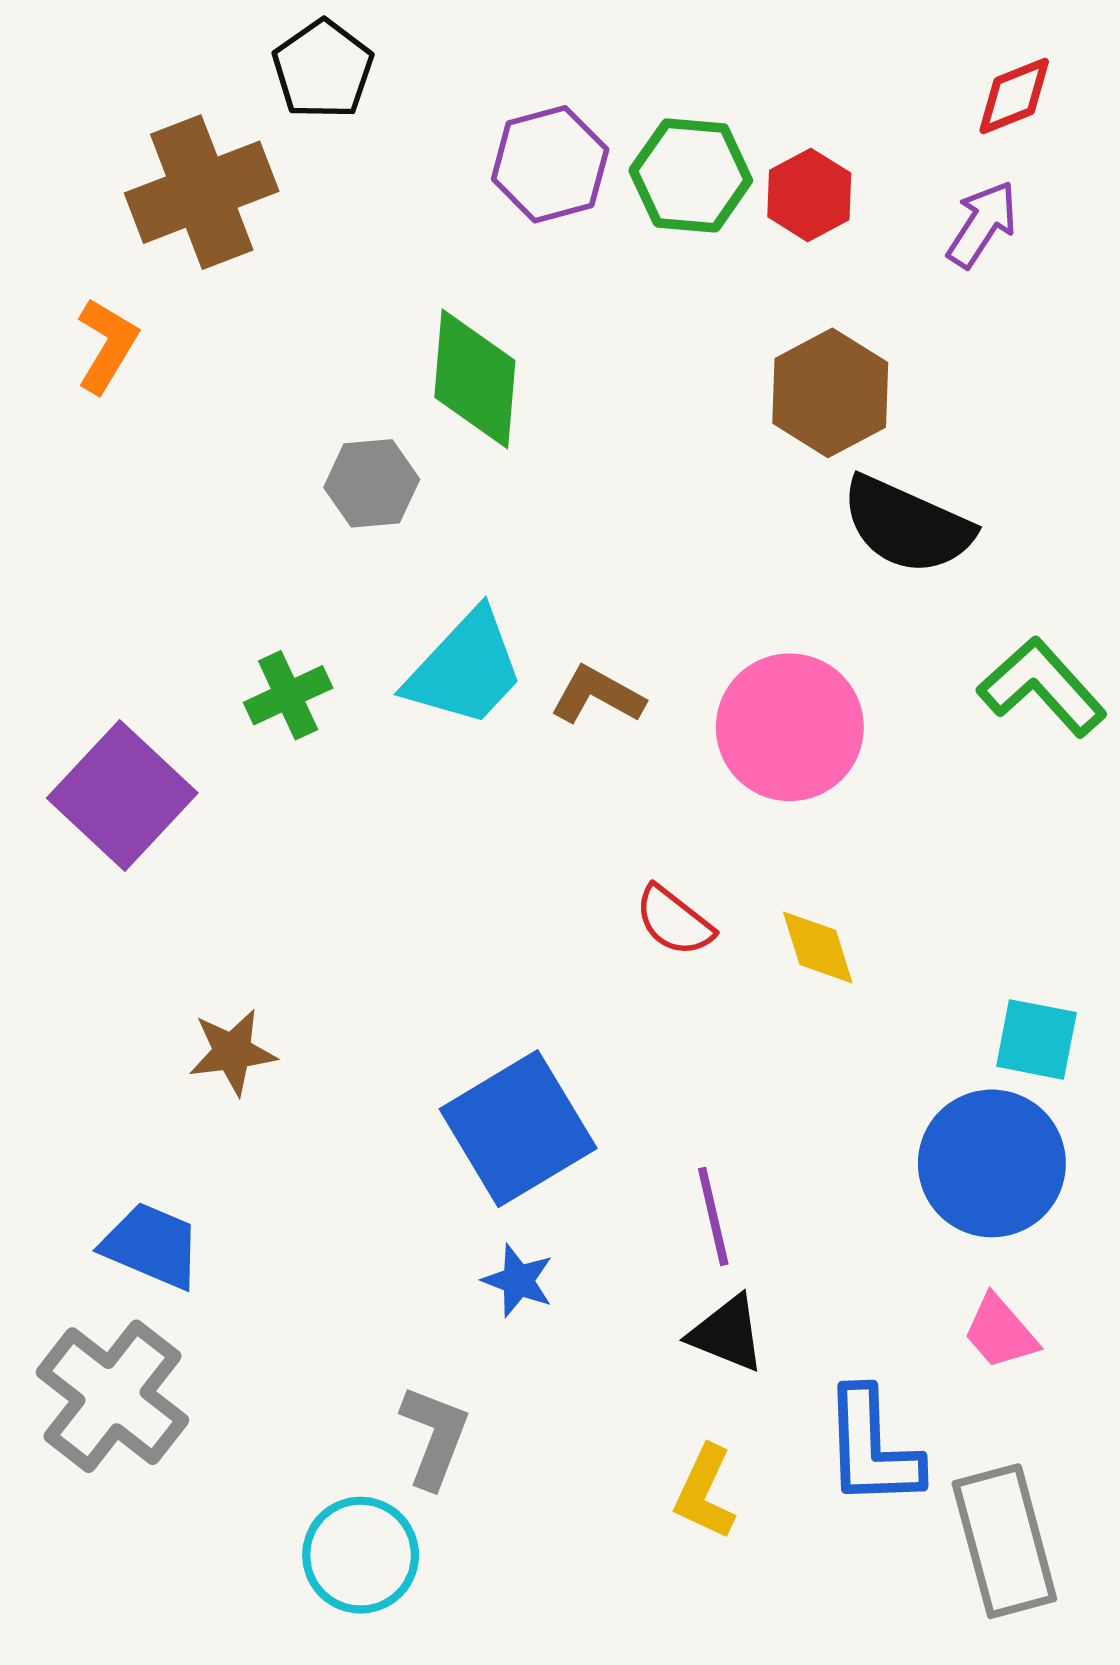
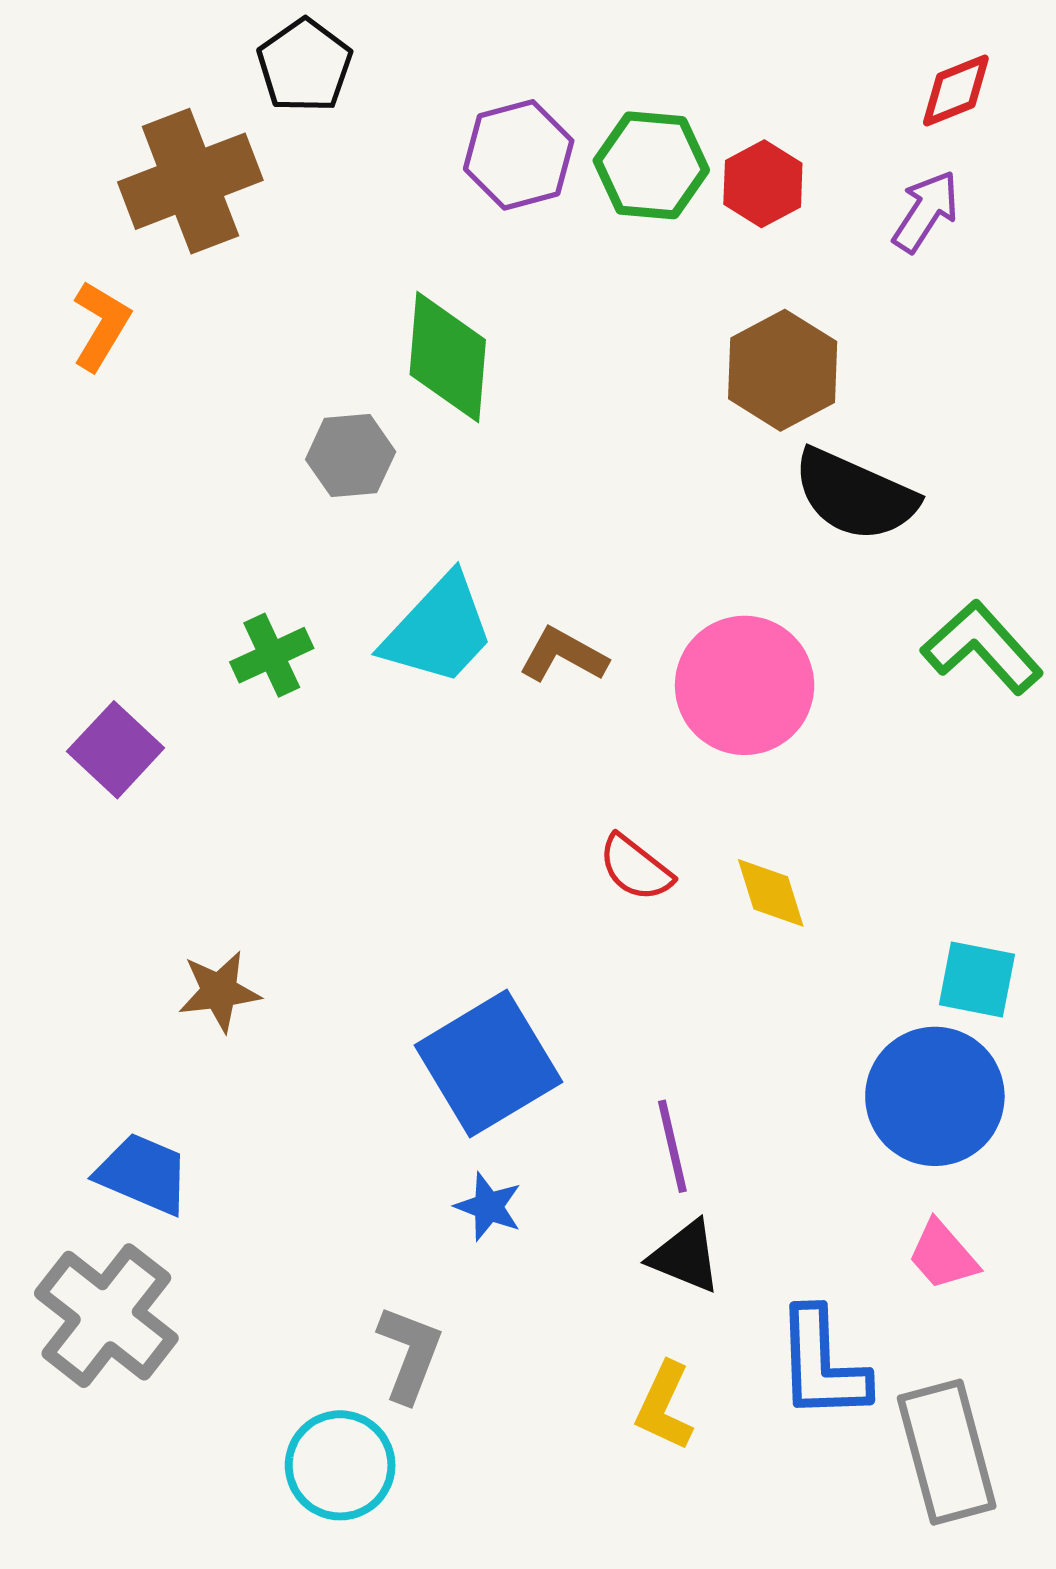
purple square: (122, 796) -> (116, 750), size x0.7

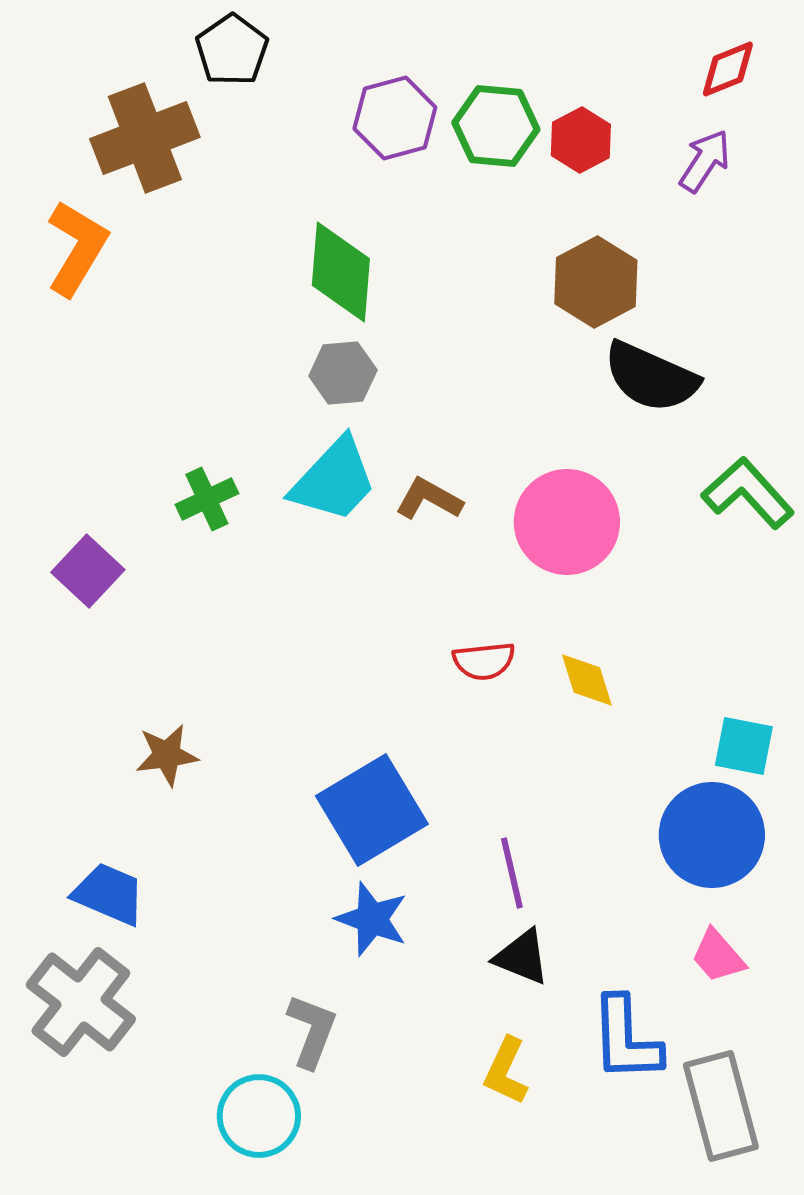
orange L-shape: (101, 326) -> (77, 248), size x1.4
gray hexagon: (351, 456) -> (343, 373), moved
red semicircle: (636, 868) -> (484, 661), turned -44
blue star: (488, 1207) -> (372, 919), size x1.4

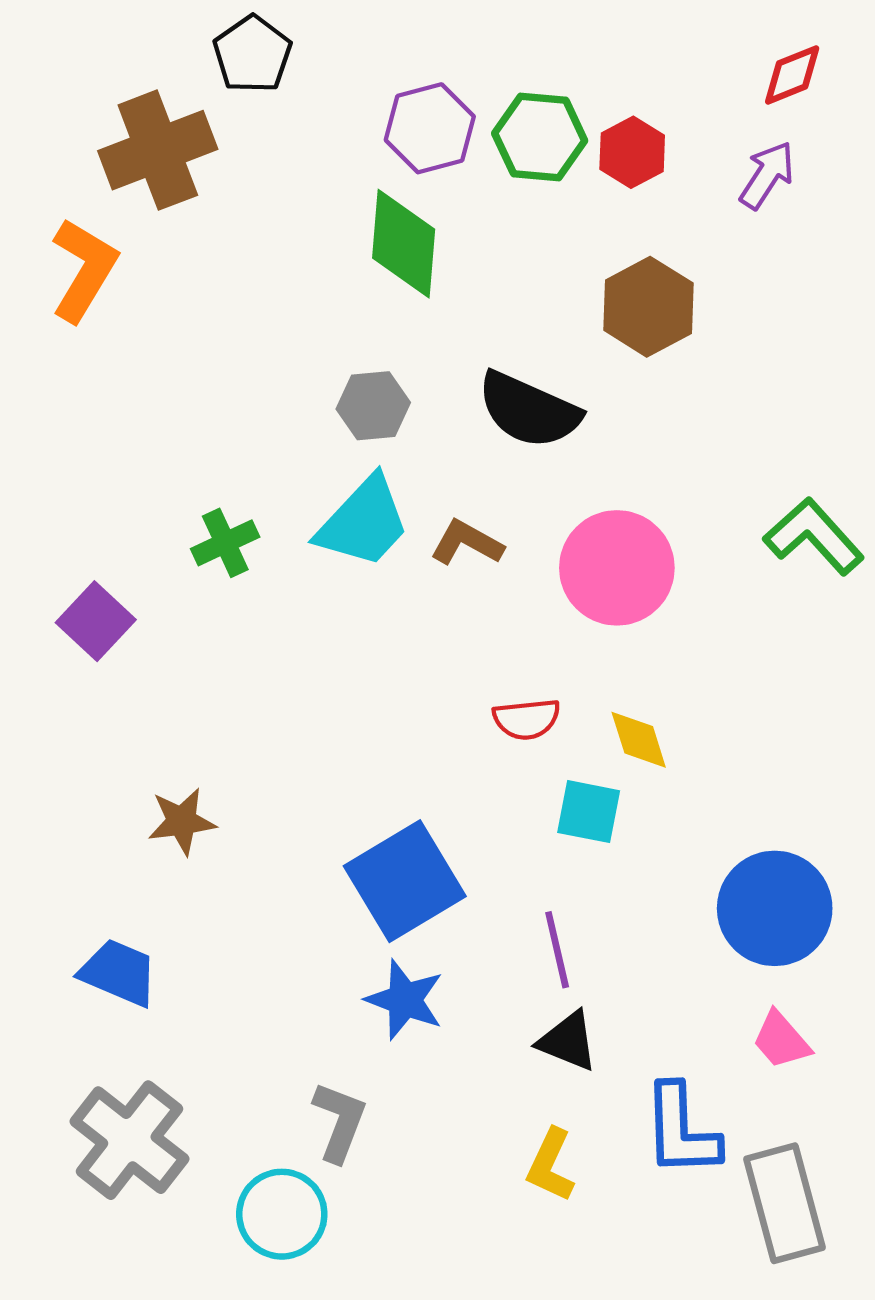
green diamond: (341, 272) -> (404, 244), moved
black semicircle: (651, 377) -> (529, 410), moved
cyan square: (744, 746) -> (589, 812), moved
gray cross: (81, 1002) -> (129, 1140), moved

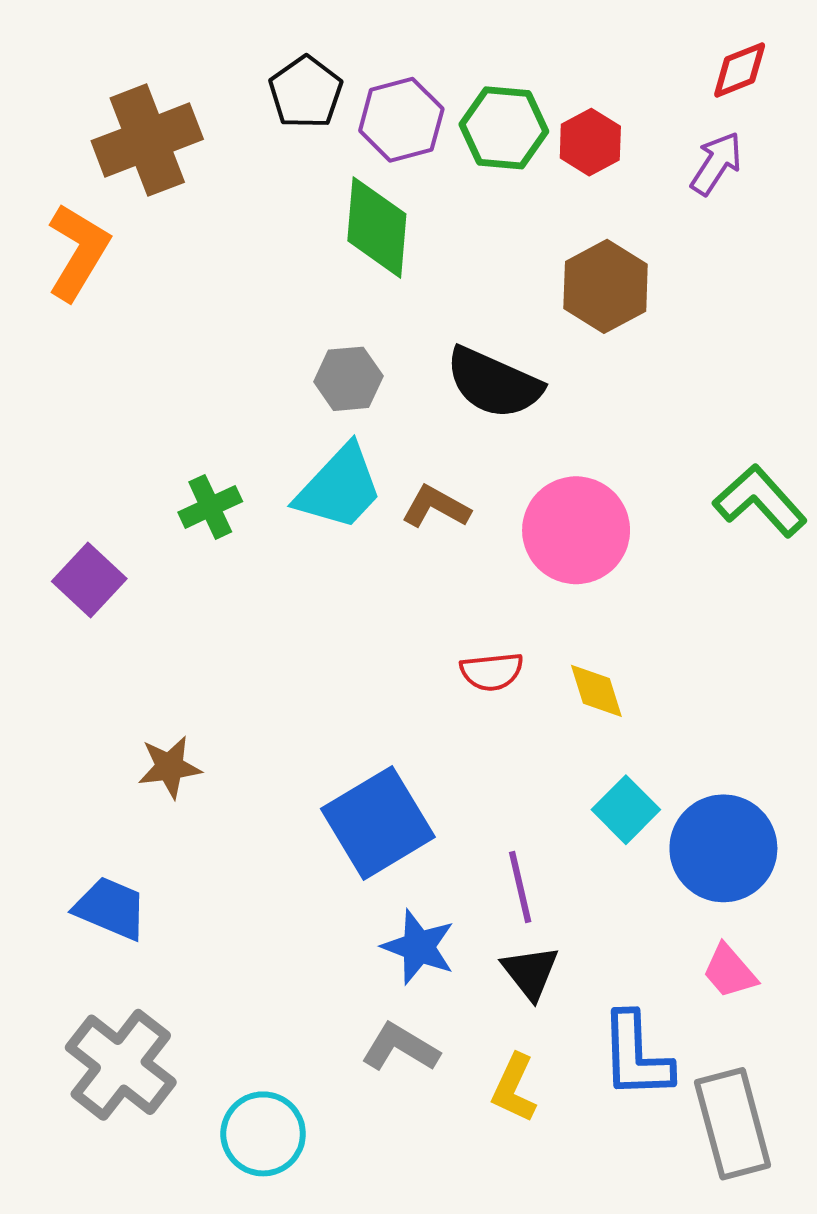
black pentagon: (252, 54) -> (306, 92), moved
cyan square: (589, 812) -> (626, 810), moved, turned 34
blue star: (405, 1000) -> (419, 947), moved
black triangle: (568, 1041) -> (530, 972), turned 30
gray L-shape: (339, 1122) -> (400, 1048), moved, turned -80

